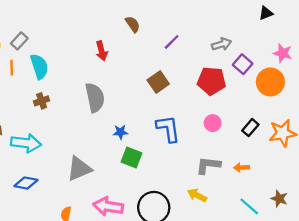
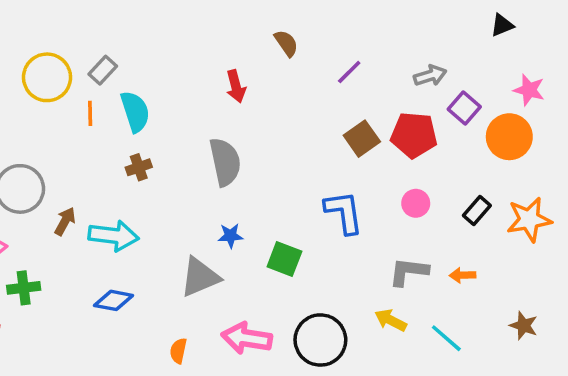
brown square: (158, 82) -> (362, 139), moved
blue star: (120, 132) -> (230, 236), moved
cyan line: (249, 206) -> (446, 338), moved

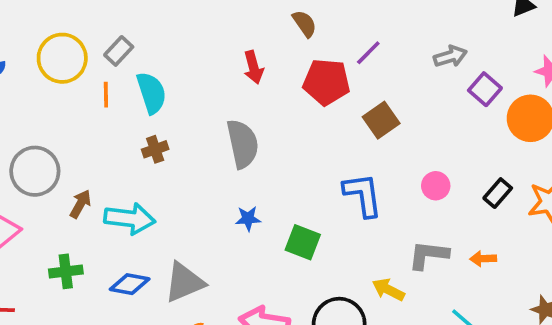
red pentagon: (414, 135) -> (326, 82), moved
gray triangle: (200, 277) -> (184, 282), moved
green cross: (24, 288) -> (66, 271), moved
yellow arrow: (391, 320) -> (388, 290), moved

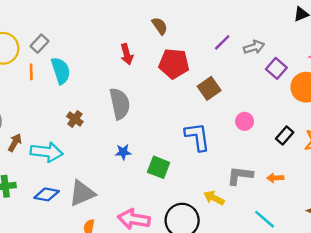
purple line: (368, 53) -> (222, 42), moved
brown cross: (155, 149) -> (75, 119), moved, turned -35
pink circle: (436, 186) -> (245, 121), moved

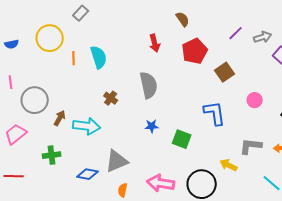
gray rectangle: (40, 44) -> (81, 13), moved
red pentagon: (174, 64) -> (195, 51), turned -30
blue diamond: (47, 194) -> (88, 174), moved

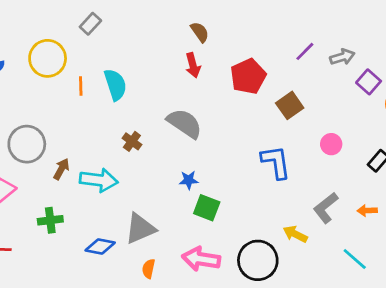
brown semicircle: (183, 19) -> (200, 32), moved
gray semicircle: (149, 85) -> (185, 123), turned -44
green square: (182, 139) -> (207, 208), moved
gray L-shape: (251, 146) -> (326, 208), turned -45

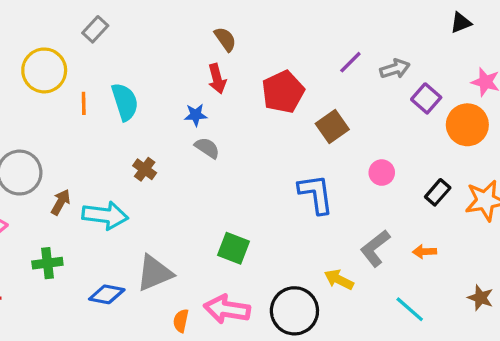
gray semicircle: (185, 123) -> (207, 148), size x0.6
blue star: (189, 180) -> (196, 115), moved
orange semicircle: (149, 269) -> (181, 321), moved

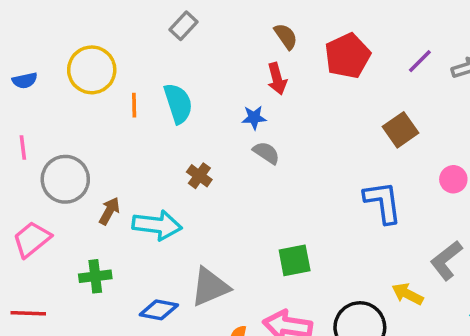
gray rectangle: (95, 29) -> (183, 26), moved
red pentagon: (283, 92) -> (348, 56), moved
green square: (234, 248) -> (295, 260), turned -32

